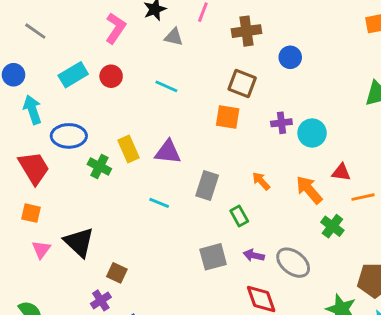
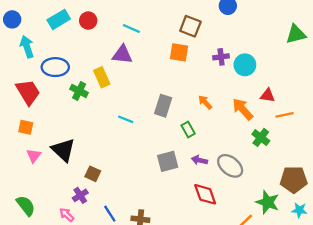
purple triangle: (168, 152) -> (122, 55), moved

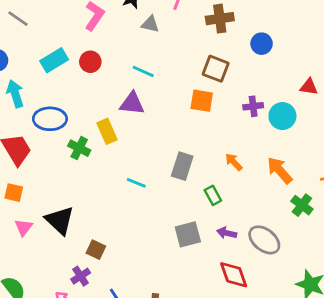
red triangle: (268, 95) -> (309, 87), moved

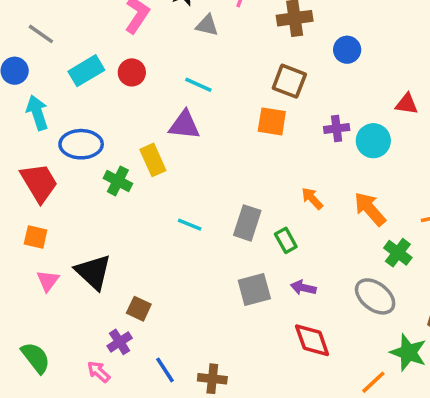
gray line: (18, 19) -> (41, 34), moved
gray rectangle: (182, 166) -> (247, 223), moved
gray ellipse: (264, 240) -> (375, 296), moved

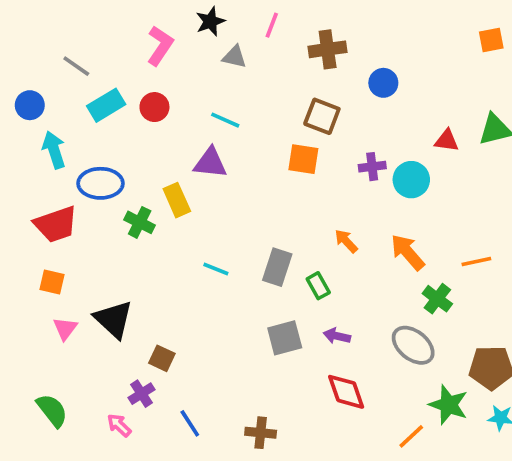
gray line: (41, 34) -> (76, 66), moved
red trapezoid: (39, 183) -> (56, 224), turned 102
brown cross: (212, 379) -> (261, 433), moved

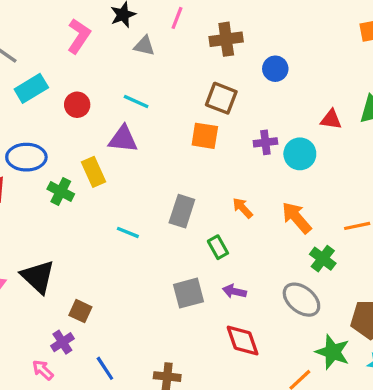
red circle: (154, 107) -> (77, 105), moved
gray rectangle: (277, 267) -> (182, 211), moved

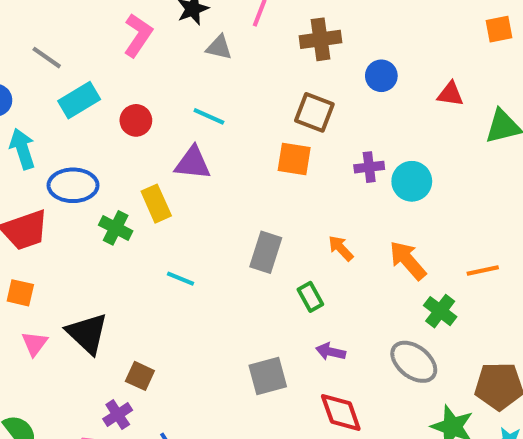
red triangle: (331, 119) -> (450, 94), moved
cyan line: (128, 232) -> (181, 279), moved
gray square: (188, 293) -> (268, 376), moved

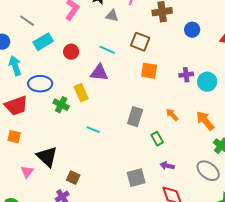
brown square: (314, 112) -> (140, 42), moved
pink triangle: (34, 344) -> (27, 172), moved

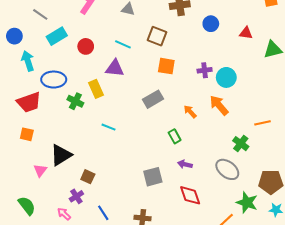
gray rectangle: (135, 117) -> (153, 99), moved, turned 42
orange arrow: (205, 121) -> (219, 105), moved
black triangle: (47, 157) -> (61, 155), turned 45

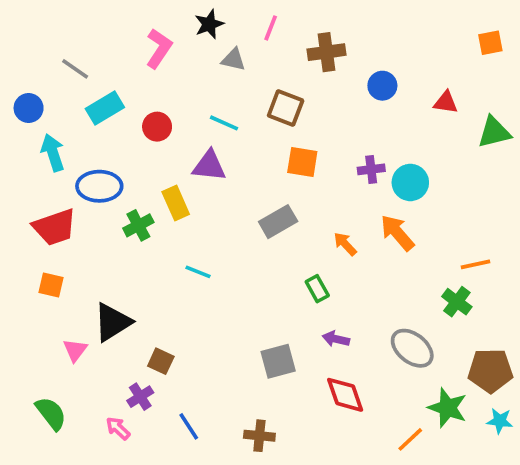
green cross: (75, 101) -> (138, 225), turned 35
green cross: (241, 144) -> (457, 302), moved

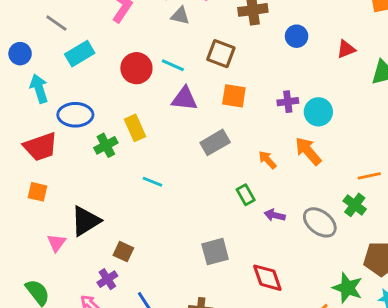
red triangle: (446, 102) -> (346, 49), turned -30
red circle: (157, 127) -> (136, 68), moved, size x1.4
purple triangle: (209, 166) -> (184, 99), moved
purple arrow: (336, 339) -> (275, 215), moved
gray ellipse: (412, 348) -> (320, 222), moved

